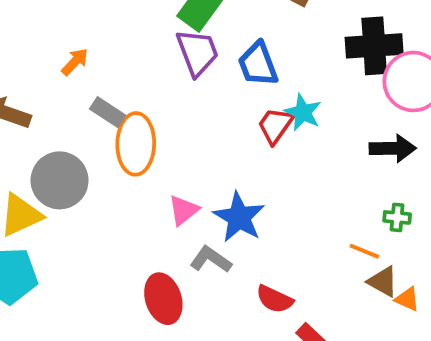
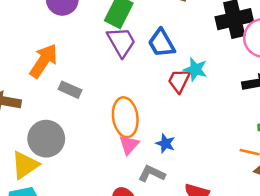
orange arrow: (75, 62) -> (44, 61), size x1.8
orange ellipse: (136, 144) -> (125, 117), moved
blue star: (239, 217) -> (165, 143), size x0.6

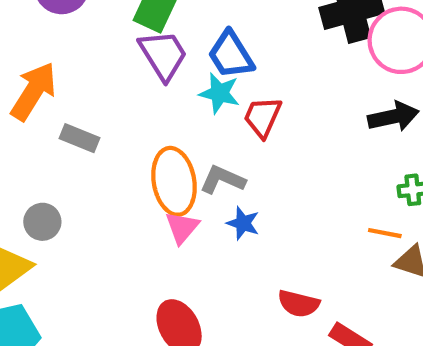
cyan star: (195, 69) -> (219, 93), moved
gray circle: (46, 139) -> (42, 222), size x0.6
gray L-shape: (152, 174) -> (222, 180), moved

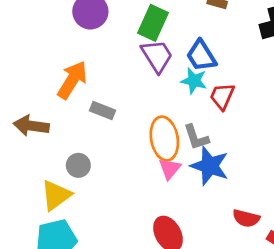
gray L-shape: (222, 180) -> (196, 137), turned -132
blue star: (243, 223) -> (210, 166), size x1.8

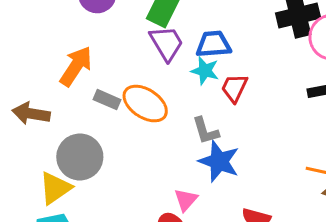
blue trapezoid: (201, 56) -> (213, 44), turned 116
orange ellipse: (164, 139) -> (145, 104), moved, turned -48
gray circle: (78, 165) -> (80, 157), size x1.8
pink triangle: (170, 169) -> (186, 200), moved

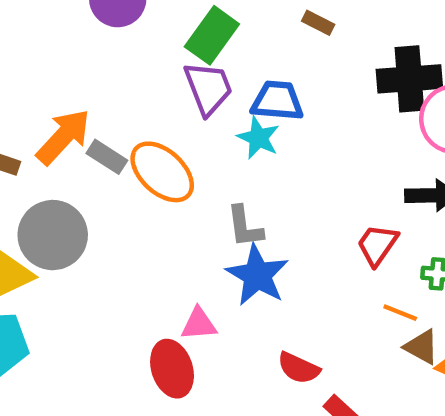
orange arrow: (76, 66) -> (63, 137), moved
red trapezoid: (234, 88) -> (377, 245), moved
pink triangle: (186, 200) -> (199, 324), turned 35

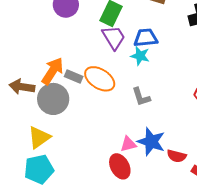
gray circle: (53, 235) -> (53, 99), moved
blue star: (257, 275) -> (151, 142), moved

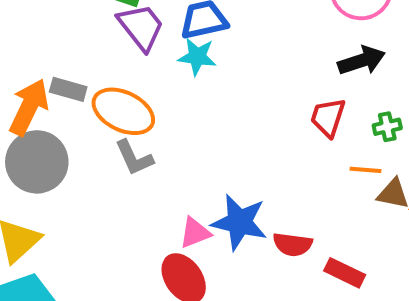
gray rectangle: (74, 76) -> (68, 89), moved
gray L-shape: (141, 97) -> (134, 158), moved

